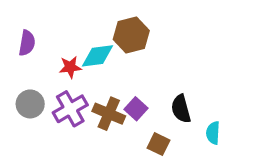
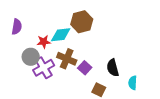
gray circle: (30, 104) -> (31, 57), moved
brown cross: (109, 114) -> (67, 59), moved

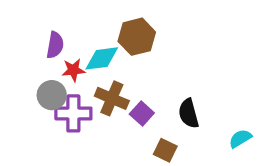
purple semicircle: (17, 27) -> (55, 45), moved
purple cross: (44, 68) -> (73, 113), turned 30
cyan semicircle: (133, 83) -> (240, 138), moved, turned 56

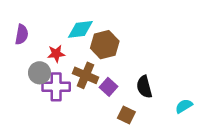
brown hexagon: (137, 37) -> (105, 45), moved
purple semicircle: (55, 45) -> (22, 34), moved
cyan diamond: (102, 58) -> (80, 29), moved

